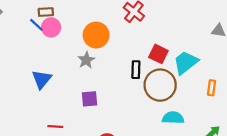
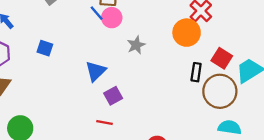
orange circle: (96, 35) -> (187, 33), moved
gray star: (86, 60) -> (136, 45), moved
purple square: (90, 99) -> (113, 96), moved, turned -30

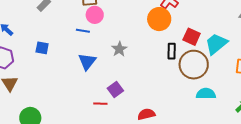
blue line: (97, 13) -> (83, 31), moved, turned -32
gray star: (136, 45) -> (119, 49), moved
purple square: (113, 96) -> (115, 90), moved

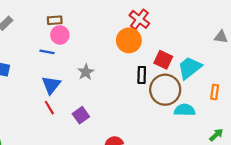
cyan semicircle: (206, 94) -> (185, 110), moved
red line: (100, 104) -> (49, 108), moved, turned 56

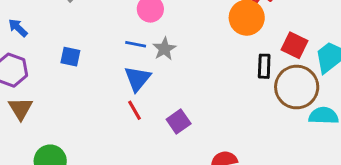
blue line: (47, 52) -> (136, 44), moved
gray star: (86, 72) -> (164, 49), moved

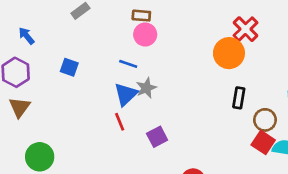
red square: (295, 45) -> (263, 142), moved
gray star: (164, 49) -> (146, 88), moved
brown circle: (297, 87) -> (265, 120), size x0.6

